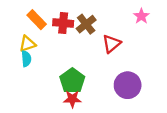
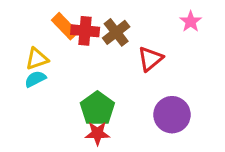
orange rectangle: (37, 20) -> (65, 26), moved
cyan semicircle: (26, 59) -> (35, 79), turned -112

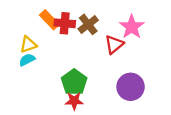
pink star: (191, 22) -> (132, 27), moved, size x1.5

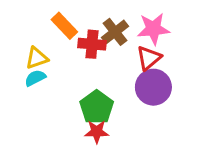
red cross: (65, 23) -> (92, 44), moved
pink star: (132, 27) -> (153, 29), moved, turned 30
purple circle: (131, 87) -> (153, 87), moved

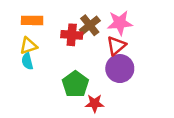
orange rectangle: (64, 26) -> (32, 20), moved, turned -45
cyan semicircle: (35, 78) -> (27, 61), turned -77
red star: (97, 132) -> (95, 103), moved

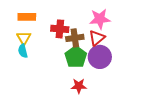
brown cross: (90, 25) -> (75, 38), moved, turned 30
yellow triangle: (28, 46) -> (24, 38), turned -42
green pentagon: (75, 84) -> (76, 57), moved

